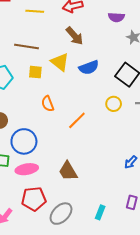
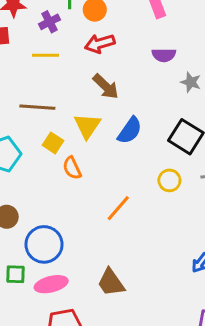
yellow triangle: (60, 62) -> (87, 126), turned 30
blue semicircle: (89, 67) -> (130, 131), turned -30
yellow square: (35, 72) -> (53, 143), turned 32
orange semicircle: (48, 104) -> (72, 168), moved

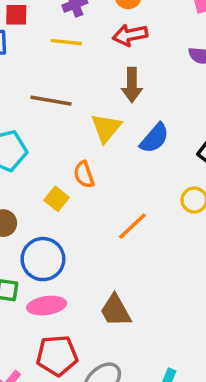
brown arrow: (106, 87) -> (132, 85), turned 40
yellow square: (53, 143) -> (57, 199), moved

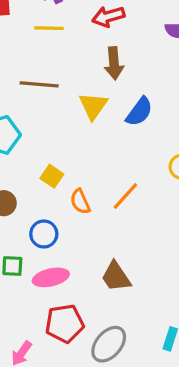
orange semicircle: (84, 175) -> (80, 202), moved
blue circle: (43, 259) -> (44, 234), size x0.7

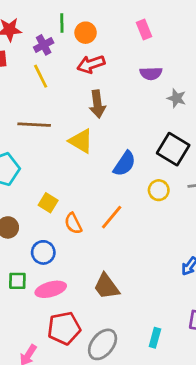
yellow line: (49, 28) -> (41, 76), turned 65
yellow triangle: (93, 106) -> (81, 141), turned -32
blue semicircle: (139, 112) -> (125, 164), moved

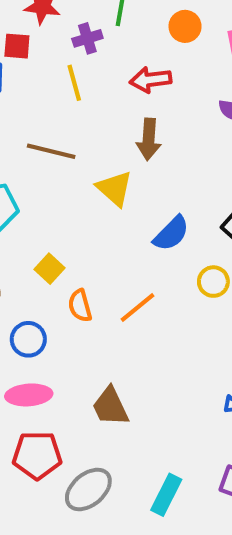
orange circle: (86, 33) -> (185, 26), moved
cyan rectangle: (155, 338) -> (166, 495), size x1.4

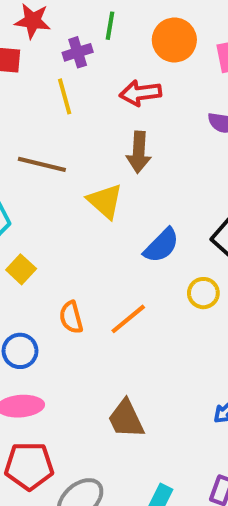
orange circle: (185, 26) -> (174, 40), size x1.4
yellow square: (49, 269) -> (21, 269), moved
brown trapezoid: (110, 407) -> (126, 419), moved

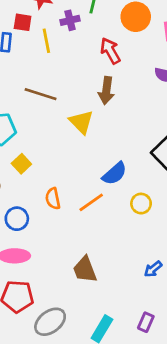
red arrow: (140, 93) -> (110, 51), turned 64
yellow line: (65, 96) -> (46, 41), moved
blue semicircle: (161, 245) -> (115, 174), moved
yellow circle: (203, 293) -> (141, 204), moved

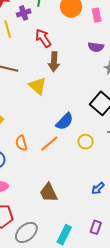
red arrow: (110, 51) -> (43, 38), moved

